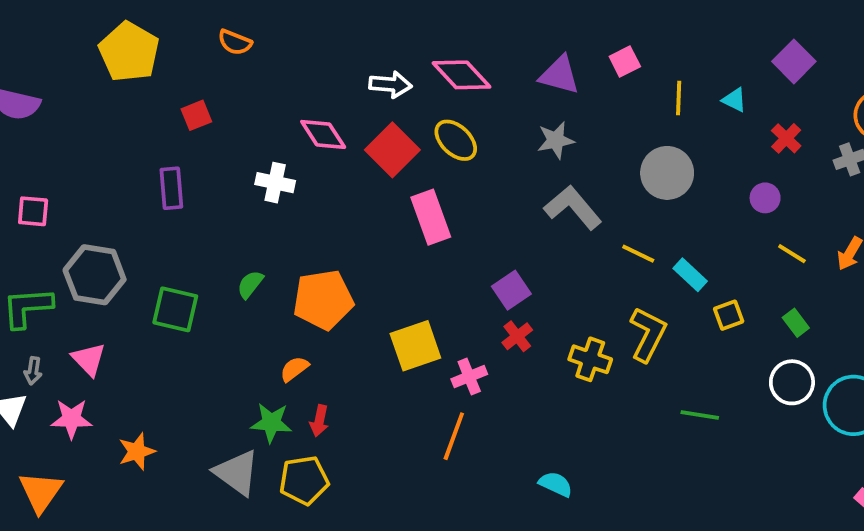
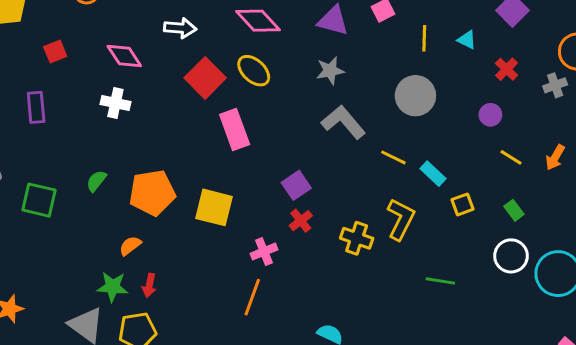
white arrow: (390, 85) -> (180, 28), moved
pink diamond: (323, 134) -> (124, 56), moved
yellow square: (415, 346) -> (214, 207), moved, turned 33

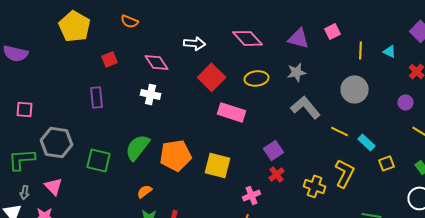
yellow ellipse: (254, 71) -> (256, 78), moved, turned -50
pink rectangle: (235, 129) -> (232, 112), turned -52
green semicircle: (96, 181) -> (138, 147), size x1.8
orange semicircle: (130, 246) -> (144, 191), moved

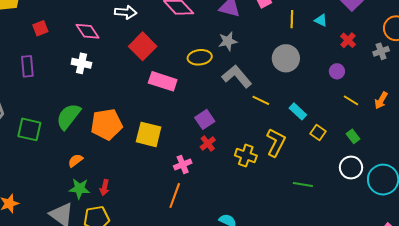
yellow ellipse: (256, 78) -> (200, 57), moved
yellow line: (340, 131) -> (261, 100), moved
yellow square: (386, 163) -> (318, 132), turned -35

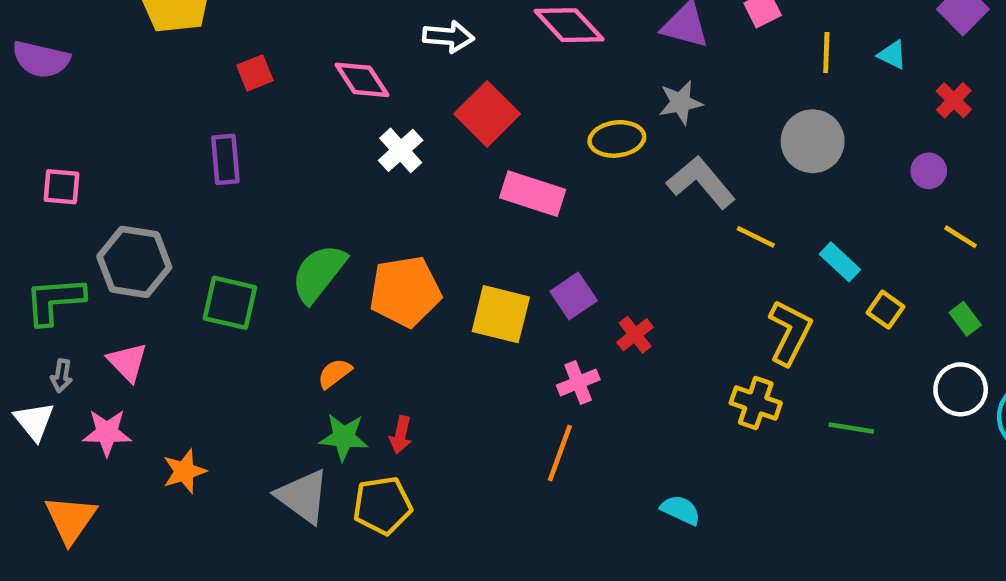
white cross: (81, 63) -> (401, 150), moved, turned 36
purple square: (205, 119) -> (574, 296), moved
yellow cross: (246, 155) -> (756, 403), moved

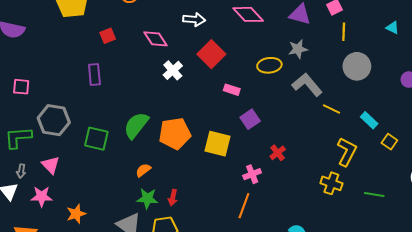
yellow line: (826, 52) -> (344, 32), moved
pink rectangle: (533, 194) -> (232, 90), size x0.6
purple square: (574, 296) -> (250, 119), moved

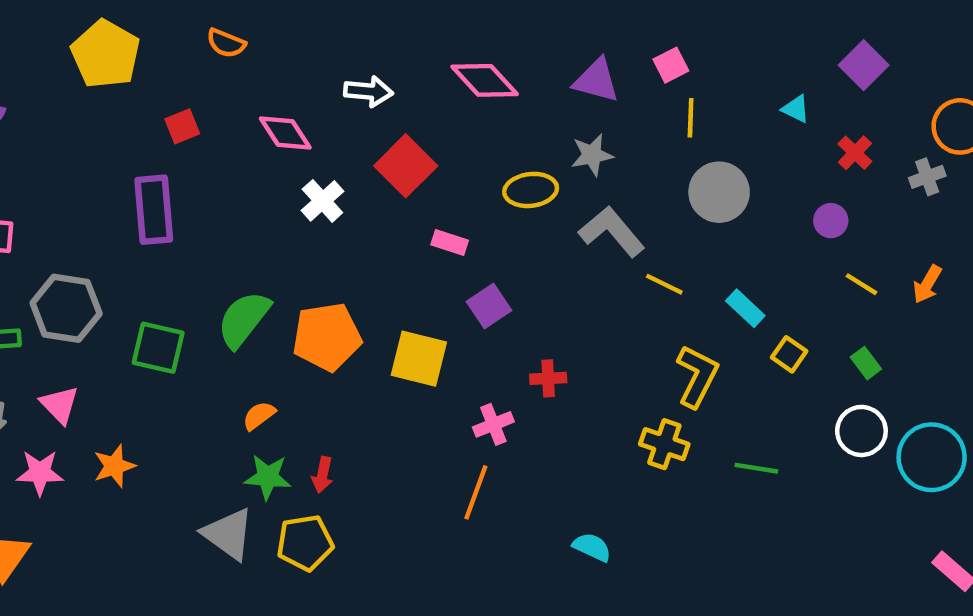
purple rectangle: (94, 74) -> (154, 210), size x1.4
red cross: (278, 153) -> (548, 378), turned 35
orange star: (76, 214) -> (114, 466), moved

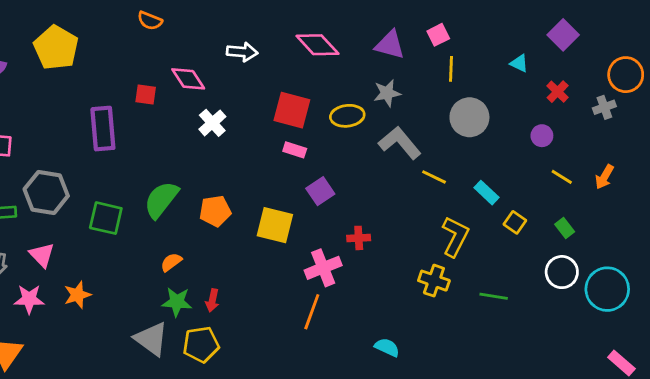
yellow pentagon: (106, 54) -> (56, 48), moved
red square: (182, 126) -> (146, 94), moved, turned 30
red square: (406, 166) -> (292, 110), moved, turned -30
orange pentagon: (327, 337) -> (215, 211), size x0.7
pink cross: (493, 424) -> (323, 268), size x1.4

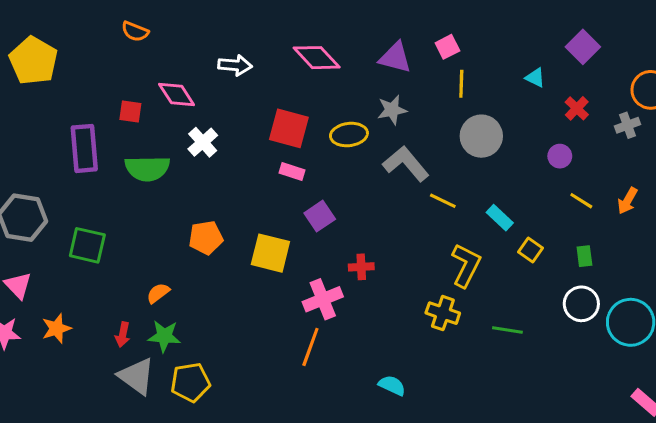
green semicircle: (161, 200) -> (147, 168), moved, turned -129
green rectangle: (565, 228) -> (584, 256), turned 30
red arrow: (212, 300) -> (123, 335), moved

